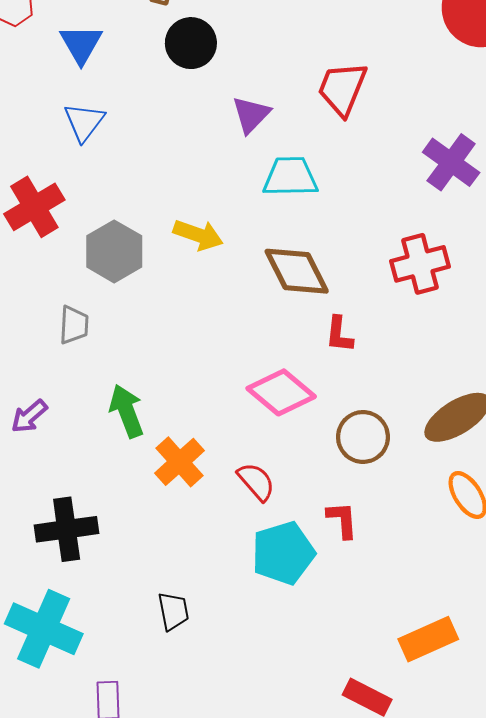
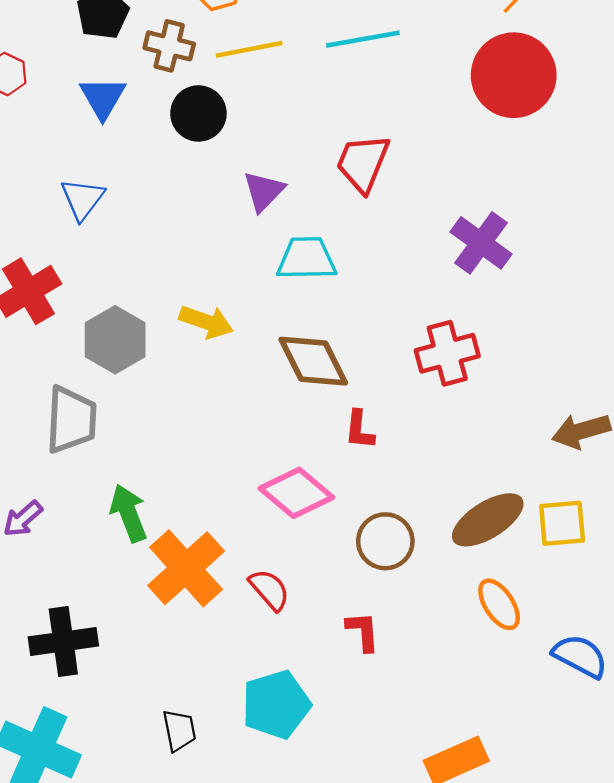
blue triangle: (81, 44) -> (103, 98), moved
gray trapezoid: (74, 325) -> (71, 420), size x1.6
orange cross: (180, 462) -> (186, 568), size x1.4
cyan pentagon: (283, 553) -> (276, 705), moved

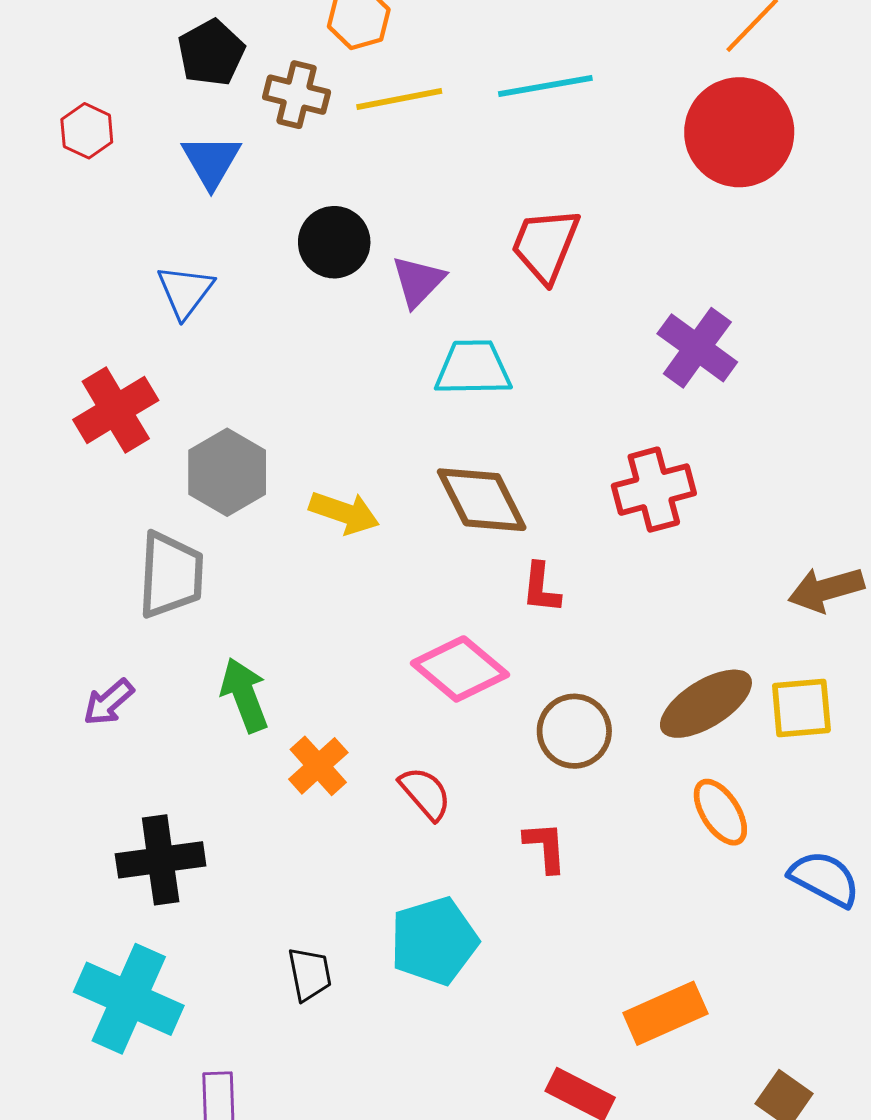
black circle: (198, 113) -> (334, 242), moved
yellow arrow: (206, 322) -> (344, 513), moved
orange cross: (186, 568) -> (318, 766), size x0.6

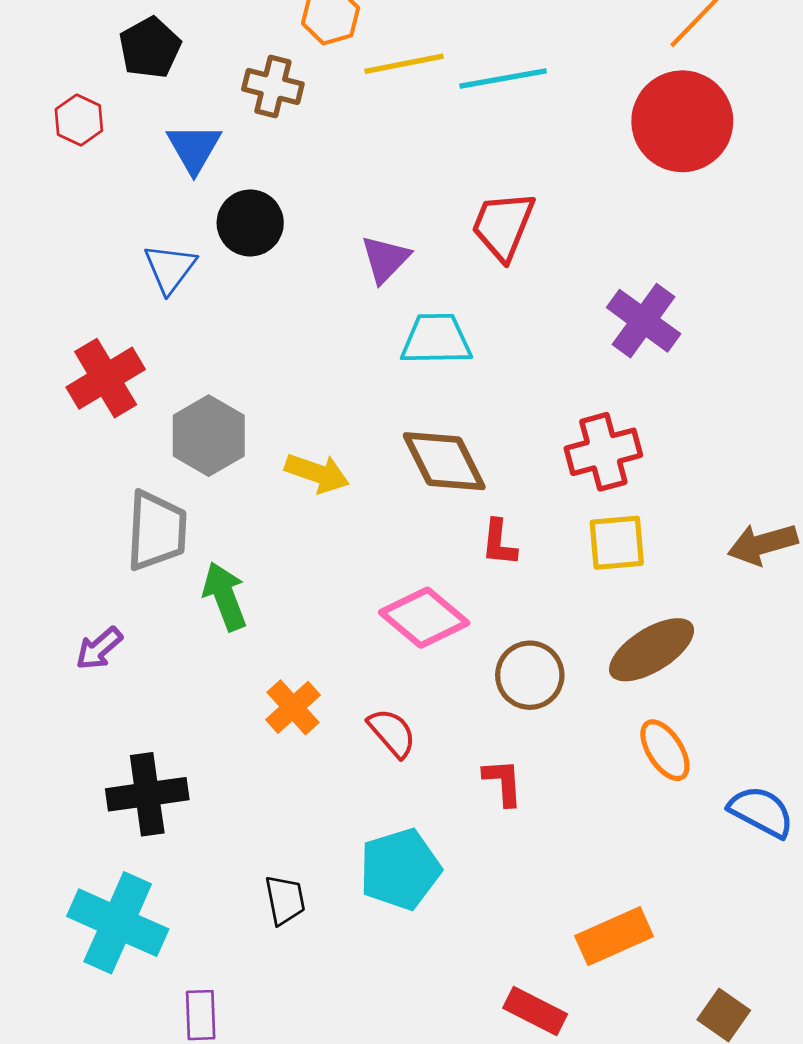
black pentagon: (211, 53) -> (150, 48), moved
yellow line: (399, 99) -> (404, 64), moved
black circle: (334, 242) -> (250, 223), moved
green arrow: (244, 695) -> (225, 596), moved
yellow square: (801, 708) -> (617, 543), moved

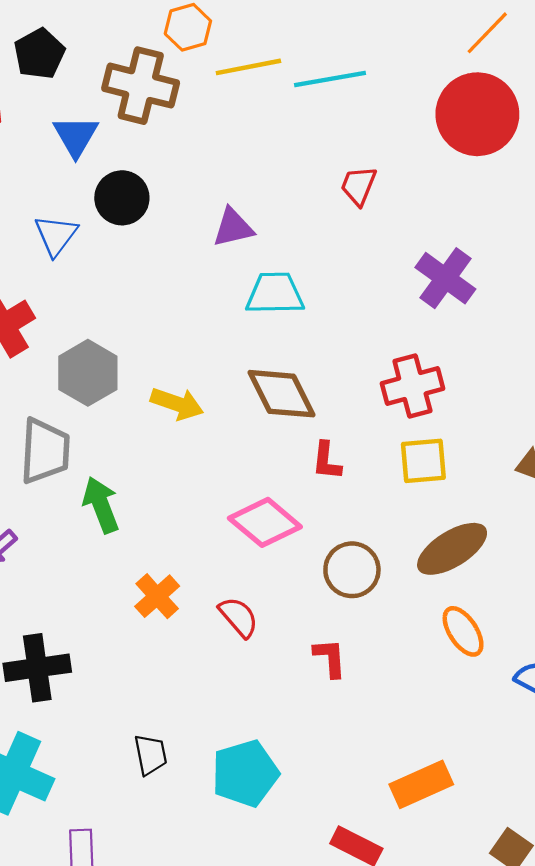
brown cross: (273, 87) -> (141, 86), size x1.5
red trapezoid: (503, 226) -> (359, 186), moved, size x0.7
purple triangle: (385, 259) -> (233, 228), turned 33
cyan pentagon: (400, 869) -> (245, 773), moved

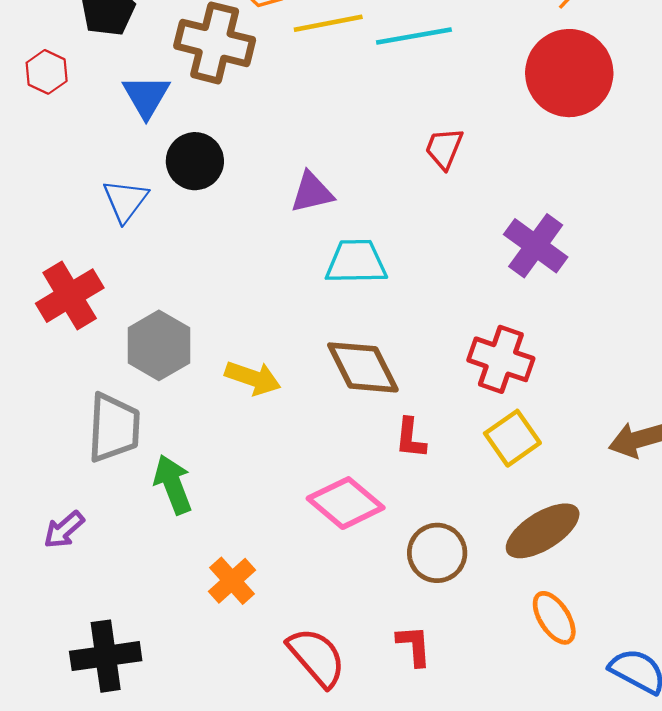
red cross: (412, 386) -> (501, 359), turned 34
yellow square: (423, 461) -> (512, 438), turned -30
red semicircle: (239, 617) -> (317, 657), moved, size x1.4

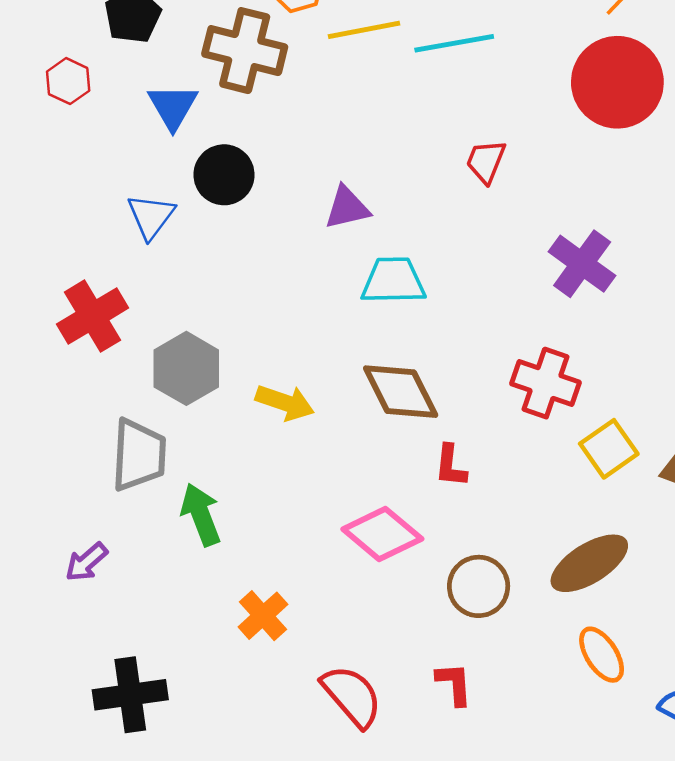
yellow square: (512, 438) -> (609, 449), moved

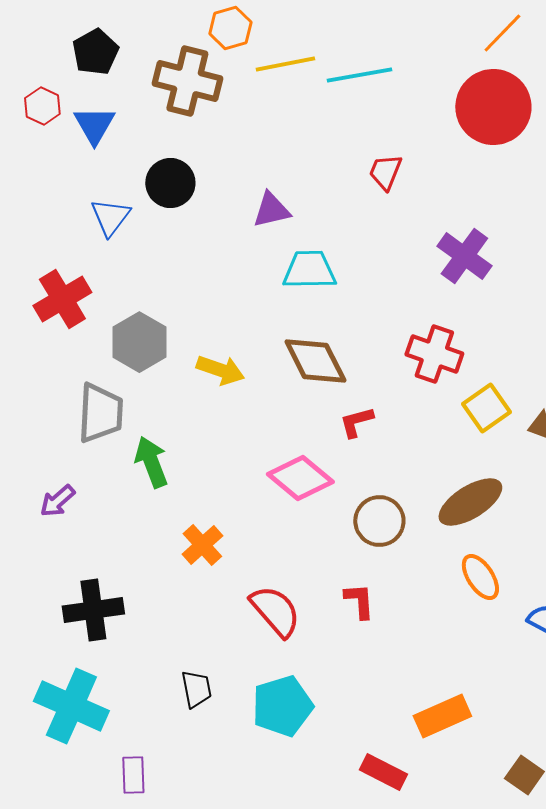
blue triangle: (173, 107) -> (94, 125), moved
red L-shape: (451, 466) -> (356, 422), turned 69

